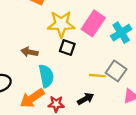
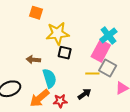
pink rectangle: (93, 23) -> (101, 51), moved

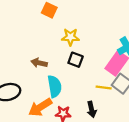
yellow star: (58, 33) -> (70, 37), size x0.7
black arrow: (84, 94) -> (92, 109), turned 104

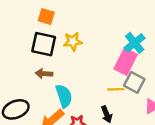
black square: (76, 60) -> (44, 44), moved, size x1.5

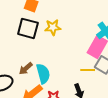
brown arrow: (44, 74) -> (26, 69), moved, turned -48

